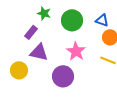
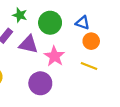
purple triangle: (39, 52) -> (28, 44), moved

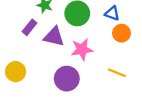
pink star: (54, 56) -> (82, 49), turned 30
yellow line: (89, 66) -> (117, 73), moved

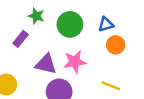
blue triangle: (112, 13) -> (106, 24), turned -35
purple triangle: (54, 37) -> (46, 64), moved

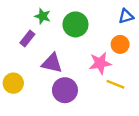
blue triangle: (106, 24) -> (126, 16), moved
pink star: (75, 62) -> (100, 63), moved

